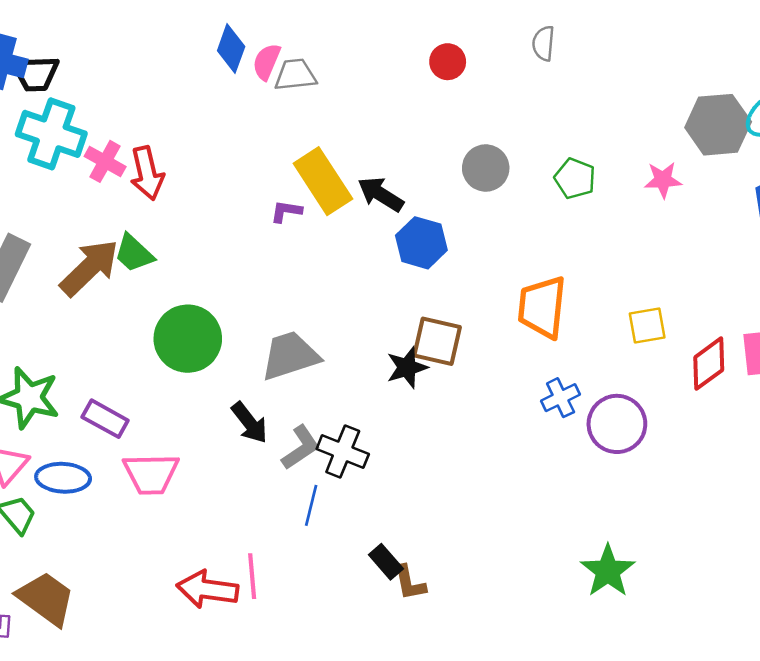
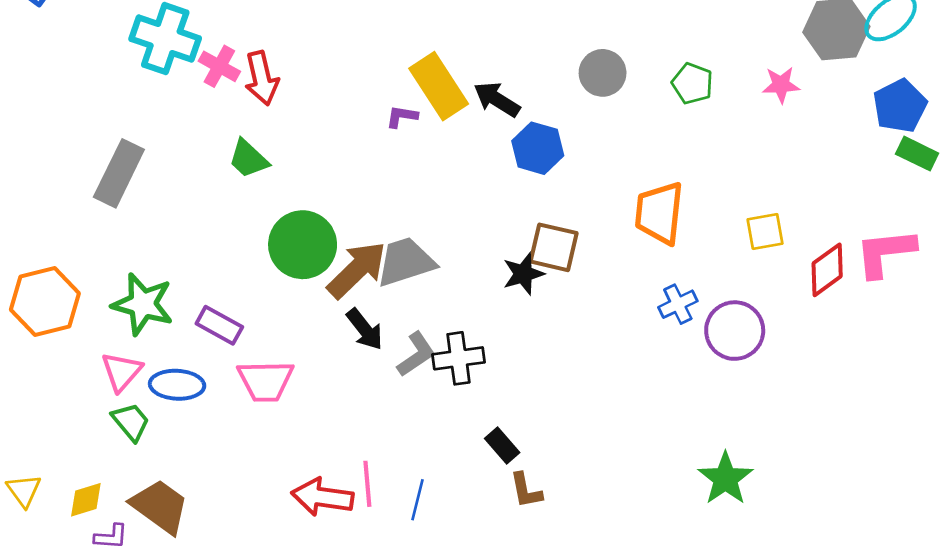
brown arrow: (89, 268) -> (357, 270), moved
black cross: (343, 451) -> (458, 358), turned -30
blue line: (311, 505) -> (418, 500), moved
black rectangle: (386, 562) -> (502, 446), moved

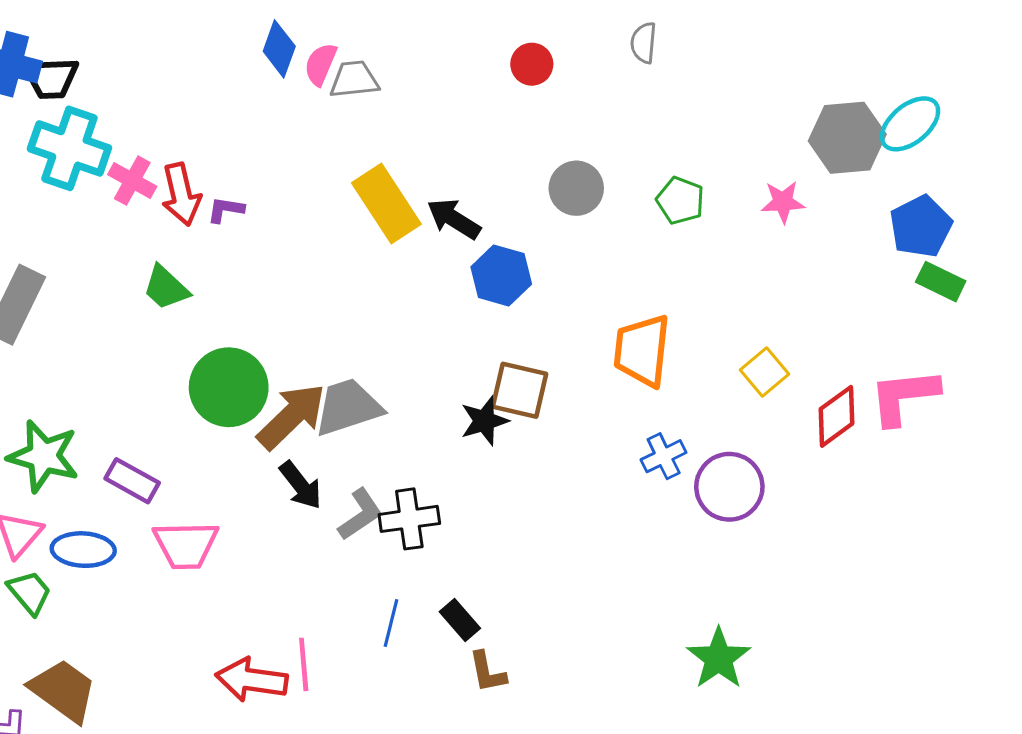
purple L-shape: (402, 117) -> (226, 210), moved
yellow square: (765, 231) -> (765, 372), turned -30
blue line: (418, 500) -> (391, 623), moved

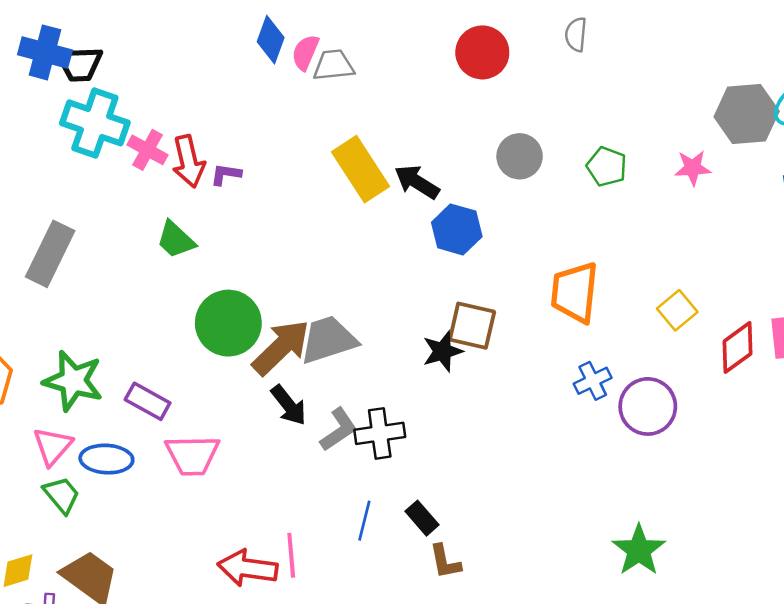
red circle: (532, 64) -> (482, 52), size x1.5

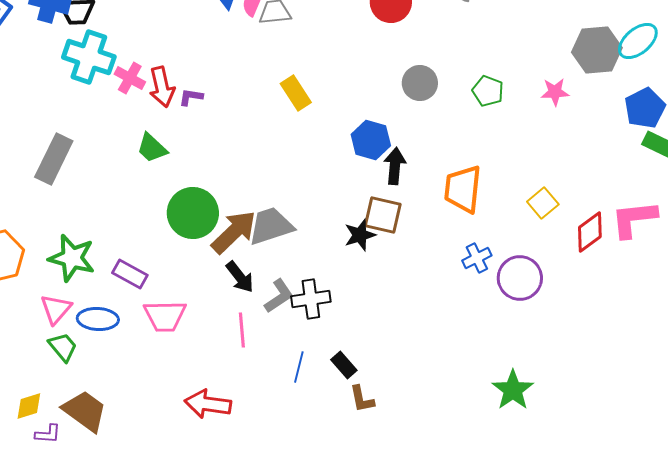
yellow rectangle: (360, 169) -> (296, 93), size x0.7
black arrow: (417, 182) -> (395, 166), moved, turned 63
pink line: (291, 555) -> (242, 330), moved

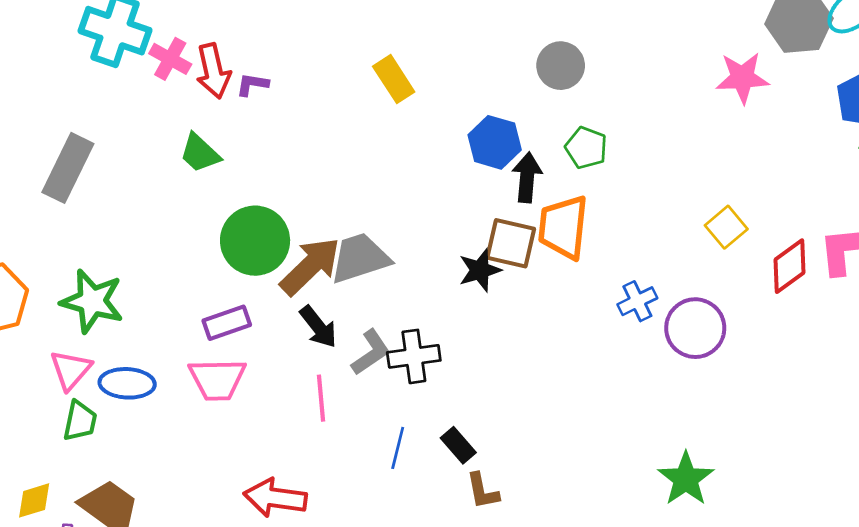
green pentagon: (488, 91) -> (586, 148), moved
pink star: (555, 92) -> (742, 78), size x1.4
orange trapezoid: (463, 189) -> (563, 227), moved
purple rectangle: (130, 274) -> (227, 323), moved, turned -48
green trapezoid: (63, 347) -> (80, 421), turned 52

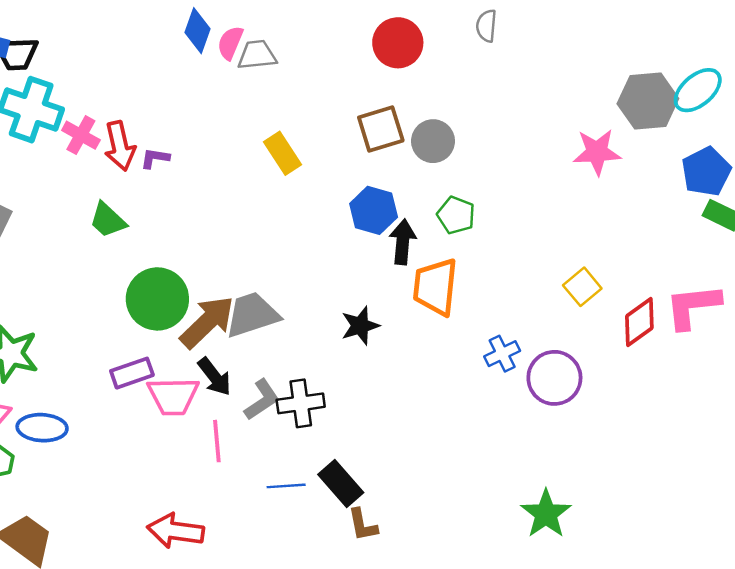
brown square: (511, 243) -> (381, 129), moved, turned -30
pink trapezoid: (217, 379) -> (173, 396), moved
black rectangle: (458, 445) -> (341, 484), size x1.4
blue line: (398, 448) -> (286, 486), turned 72

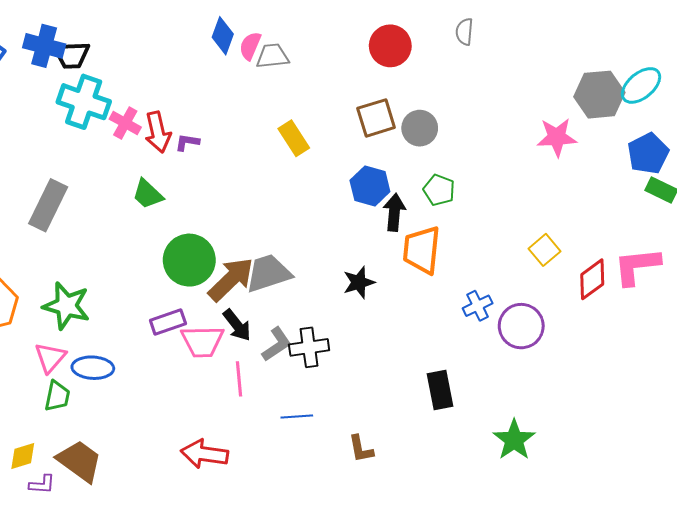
black rectangle: (341, 484) -> (440, 390), moved, turned 30

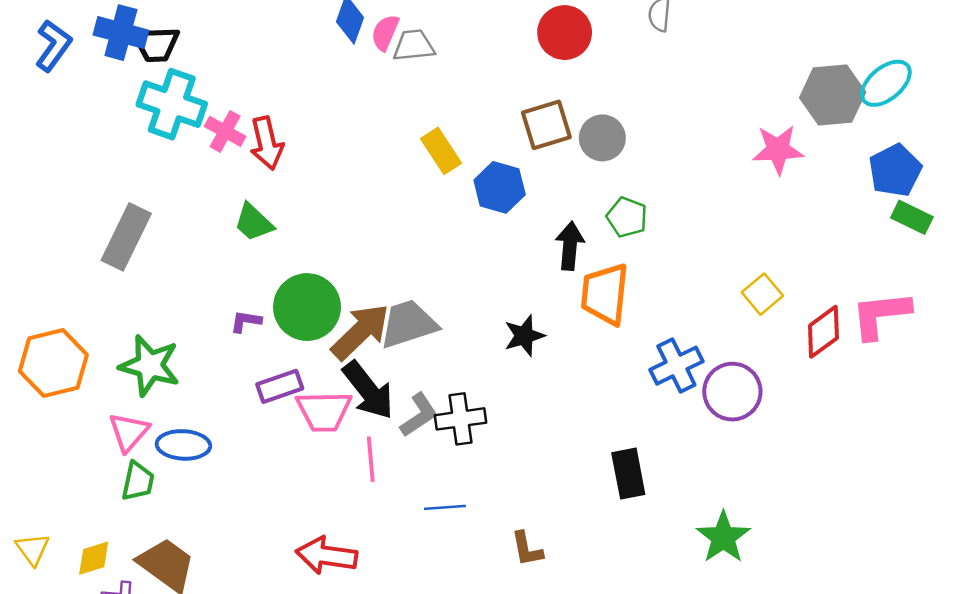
purple L-shape: (187, 142) -> (246, 321), moved
blue hexagon: (370, 186) -> (500, 187), moved
blue cross: (478, 306) -> (676, 366), size x1.4
black arrow: (237, 325) -> (368, 390), size x1.4

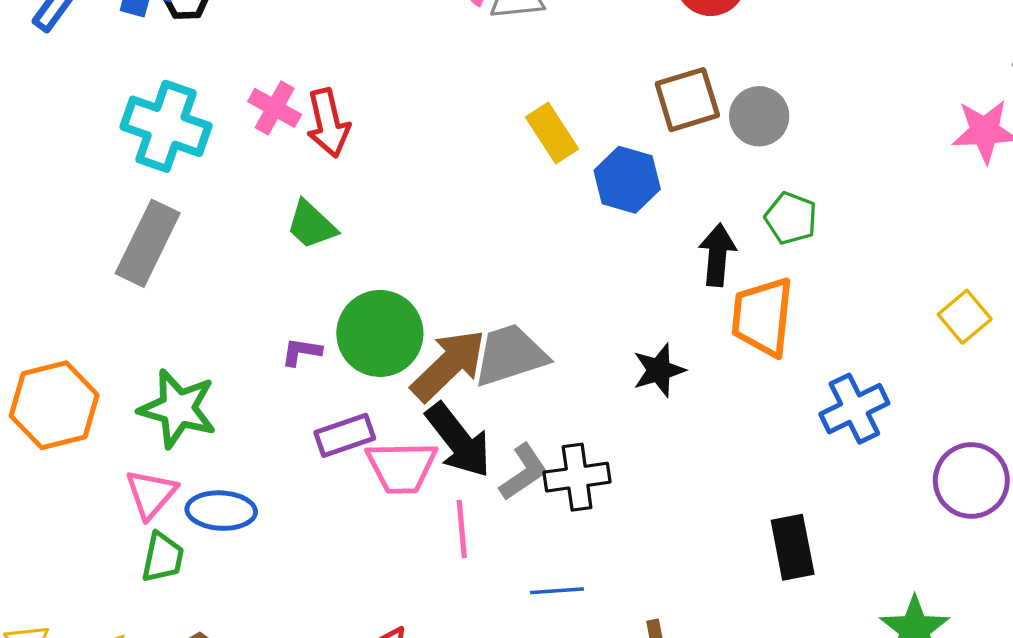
cyan cross: (172, 104) -> (166, 126), moved
purple circle: (732, 392) -> (971, 480), moved

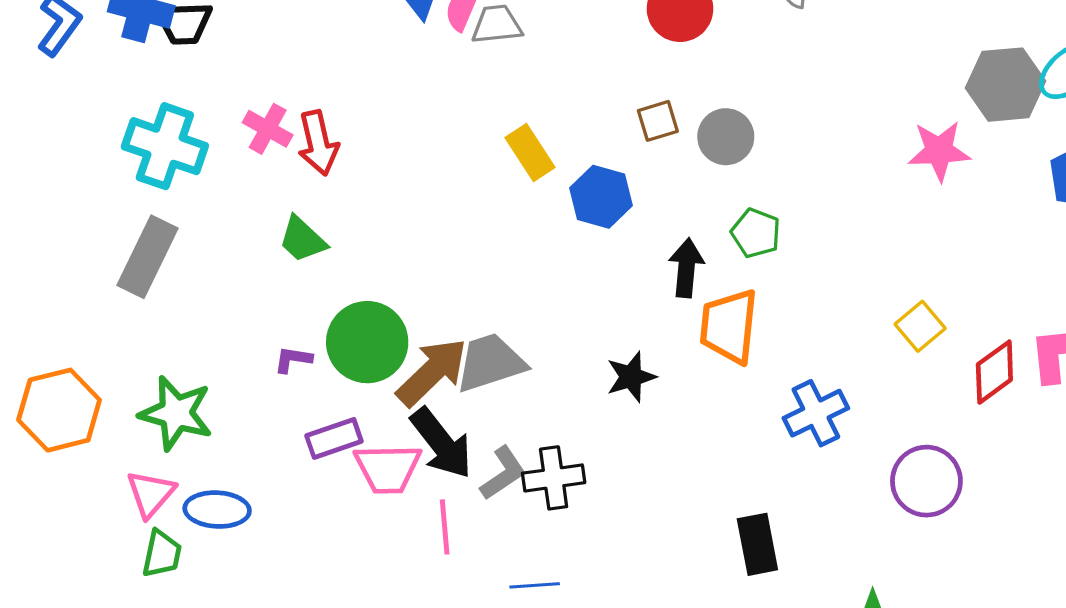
brown square: (687, 100) -> (658, 121), size x0.7

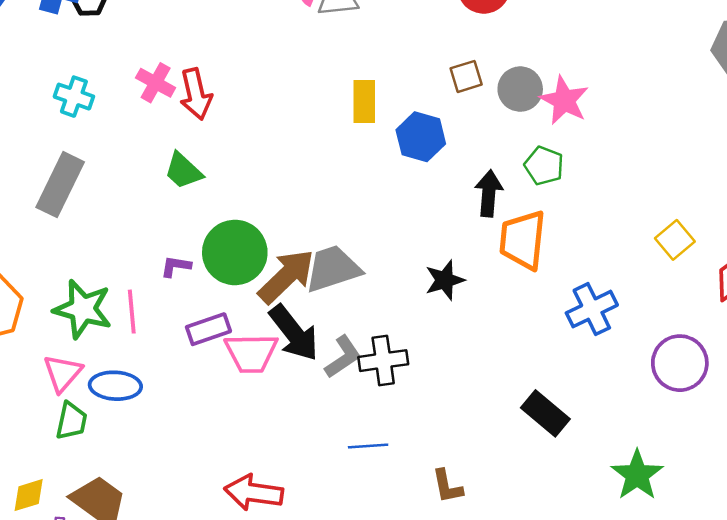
cyan cross: (165, 146) -> (74, 97), size x0.6
pink star: (939, 151) -> (564, 100), moved, turned 30
yellow rectangle: (530, 152) -> (364, 102), turned 33
pink line: (445, 527) -> (132, 312), moved
black rectangle: (757, 544) -> (545, 413), turned -39

